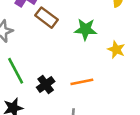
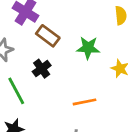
black cross: (46, 84) -> (42, 69), moved

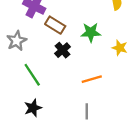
black cross: (42, 69) -> (63, 50), moved

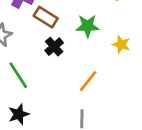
orange line: (92, 79) -> (88, 81), turned -36

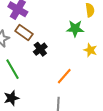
brown rectangle: (46, 17) -> (24, 33), moved
green star: (87, 26) -> (75, 28), moved

